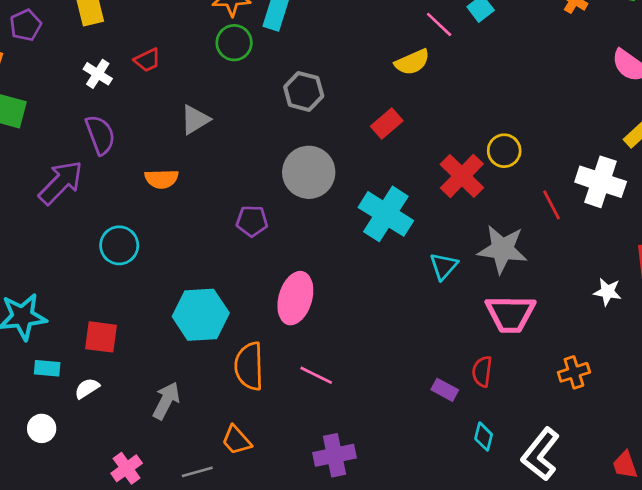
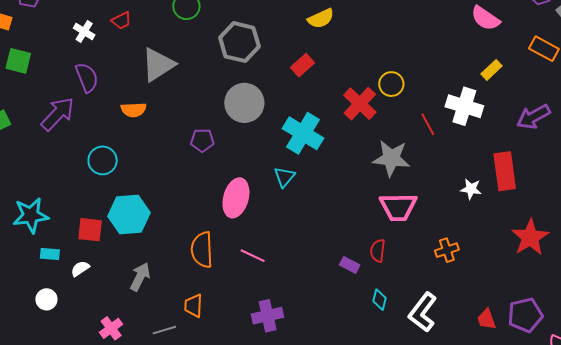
gray hexagon: (304, 91) -> (239, 42), size x1.4
gray triangle: (195, 120) -> (158, 65), size x1.5
cyan triangle: (444, 266) -> (284, 177), moved
cyan hexagon: (201, 315) -> (129, 214), moved
orange trapezoid: (236, 440) -> (193, 306), turned 45

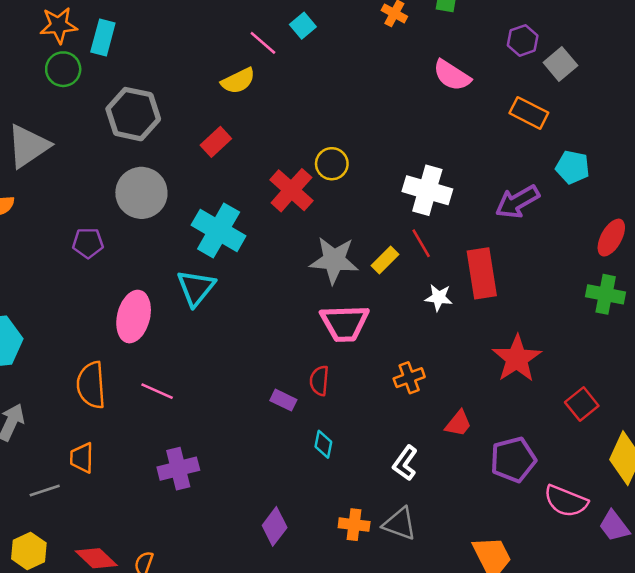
yellow rectangle: (492, 70) -> (385, 260), moved
red line: (428, 124) -> (421, 243), moved
cyan triangle: (284, 177) -> (196, 288), size x1.4
white L-shape: (423, 312) -> (405, 463), moved, size x0.7
red trapezoid: (486, 319) -> (458, 423), moved, turned -120

